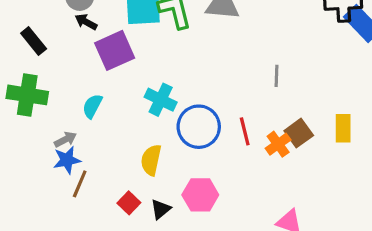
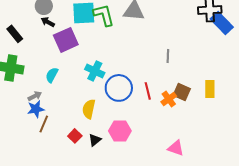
brown square: (299, 133) -> (182, 92), turned -30

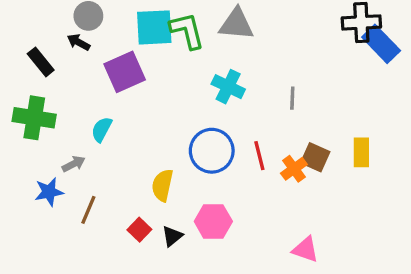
black arrow: (48, 22) -> (79, 42), moved
cyan cross: (95, 71) -> (228, 87), moved
blue star: (36, 109) -> (49, 192), moved

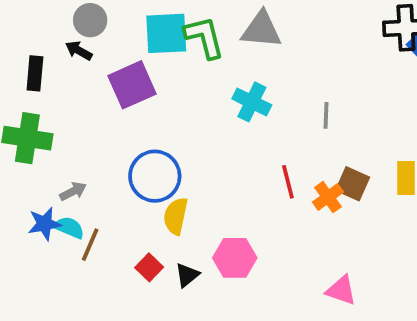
black rectangle: (41, 62) -> (35, 73), turned 44
cyan semicircle: (102, 129) -> (69, 228), moved, turned 85
blue circle: (212, 151) -> (155, 176), moved

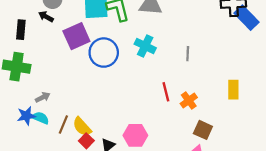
blue circle: (155, 176) -> (104, 53), moved
brown square: (353, 184) -> (203, 130), moved
yellow semicircle: (176, 216) -> (82, 127), moved, turned -54
brown line: (90, 245) -> (63, 124), moved

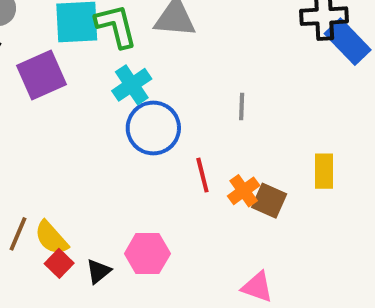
cyan cross: (145, 46) -> (132, 85), moved, turned 30
blue circle: (104, 53) -> (153, 128), moved
brown square: (203, 130) -> (269, 201), moved

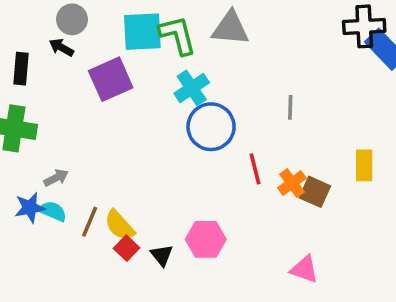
black triangle: (98, 271) -> (162, 255), turned -30

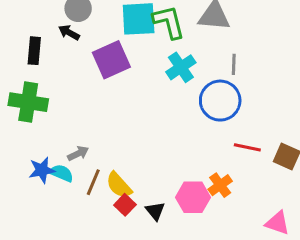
gray line: (290, 107) -> (234, 64), moved
blue circle: (211, 127) -> (220, 101), moved
red line: (255, 169) -> (247, 147), moved, turned -64
gray arrow: (56, 178) -> (78, 153), moved
orange cross: (292, 183) -> (220, 185), moved

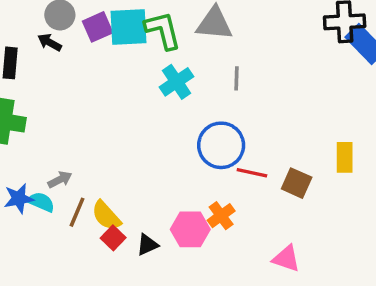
purple square: (111, 60) -> (98, 27), moved, size x0.7
blue circle: (220, 101) -> (221, 145), moved
black triangle: (155, 211) -> (147, 245), turned 45

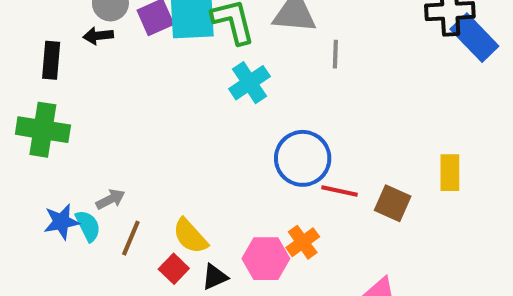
black arrow: (50, 42) -> (98, 36), turned -35
gray line: (237, 78) -> (335, 54), moved
cyan semicircle: (41, 202) -> (88, 226), turned 40
yellow semicircle: (106, 216) -> (190, 236), moved

